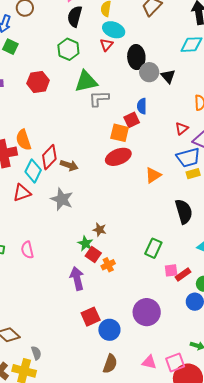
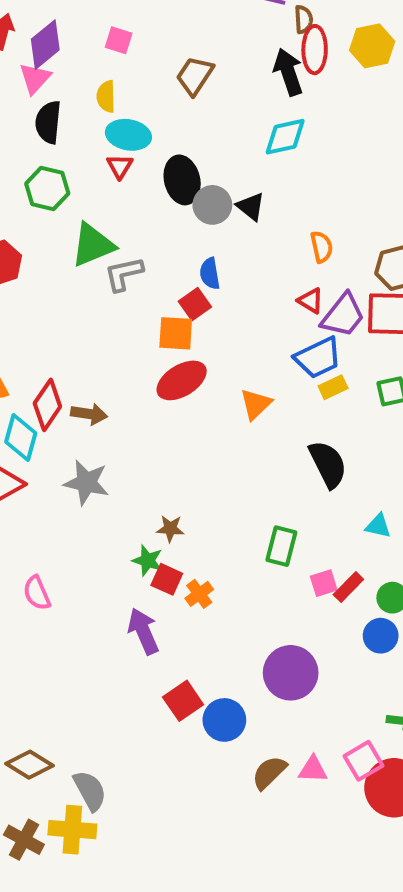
red triangle: (182, 129) -> (311, 301), moved, turned -40
gray semicircle: (36, 353) -> (90, 791), size x1.5
brown semicircle: (110, 364) -> (269, 773), moved, turned -144

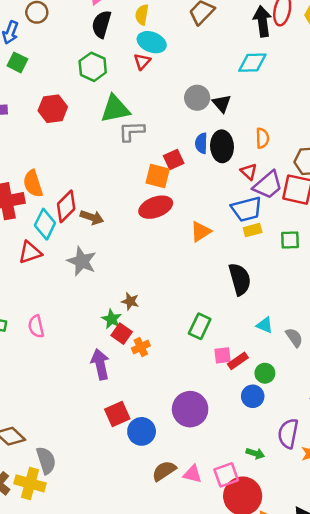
black ellipse: (182, 180) -> (222, 146), moved
blue semicircle: (210, 274) -> (201, 143), moved

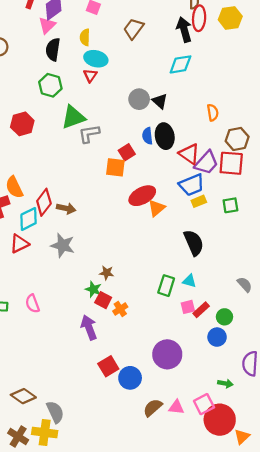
orange semicircle: (262, 138) -> (213, 113), moved
red triangle: (249, 172) -> (189, 154), size x1.5
red ellipse: (156, 207) -> (142, 196), moved
cyan diamond: (45, 224) -> (29, 219), turned 45
cyan triangle: (265, 325) -> (189, 281), moved

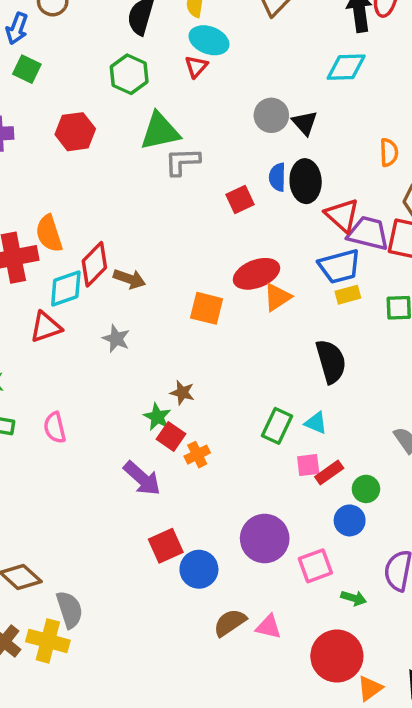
purple trapezoid: (206, 163) -> (368, 233), turned -125
orange square: (115, 167) -> (207, 308), moved
gray star: (63, 245) -> (116, 339), size x0.7
purple arrow: (89, 327) -> (142, 478), turned 145
pink square: (204, 404) -> (315, 566), moved

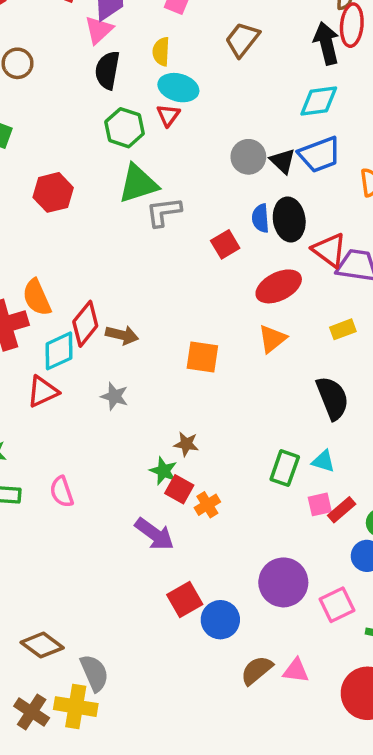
green hexagon: (129, 74) -> (125, 128), moved
blue trapezoid: (339, 266) -> (320, 155), moved
red ellipse: (256, 274) -> (279, 286), moved

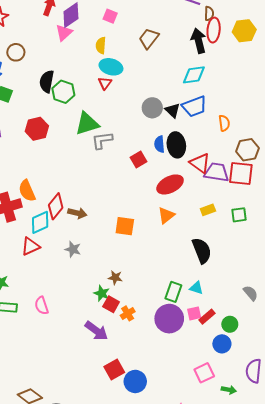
black semicircle: (107, 70) -> (47, 81), moved
green hexagon: (125, 128) -> (63, 92), moved
purple circle: (283, 582) -> (169, 319), moved

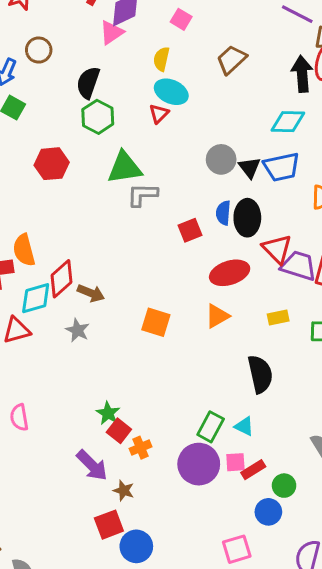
black semicircle: (47, 81) -> (88, 83), moved
gray star: (73, 249) -> (78, 330), moved
brown star: (115, 278) -> (124, 491), moved

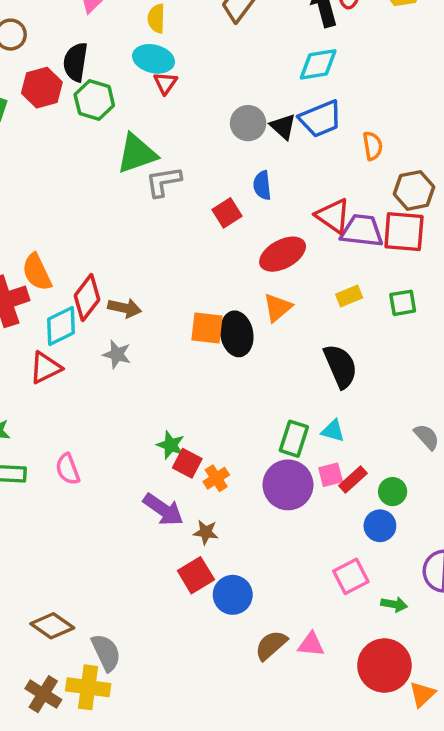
cyan ellipse: (171, 92) -> (154, 59), moved
red hexagon: (52, 164) -> (42, 88), moved
black ellipse: (247, 218) -> (237, 334), moved

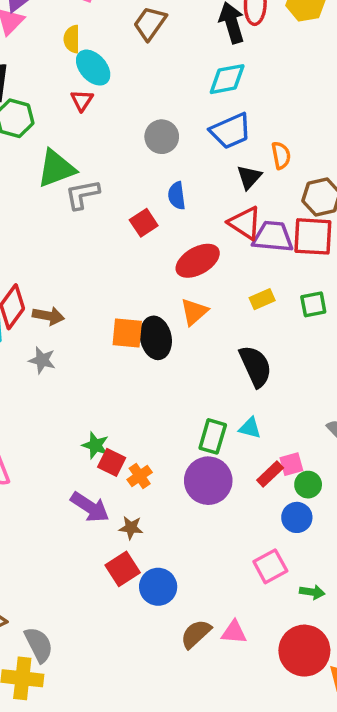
cyan ellipse: (154, 59) -> (93, 68), moved, turned 36
black triangle: (283, 127) -> (249, 177), moved, turned 32
pink square: (331, 475) -> (291, 464), moved

